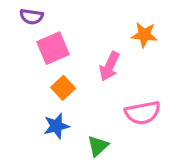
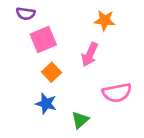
orange star: (144, 35) -> (105, 20), moved
blue star: (56, 126) -> (46, 104), turned 30

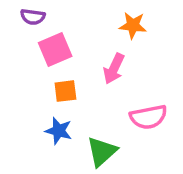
orange square: (51, 72) -> (65, 91), turned 36
green triangle: (80, 120) -> (102, 152), size x1.4

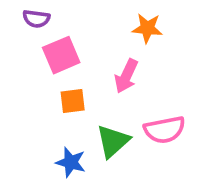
blue star: (59, 131) -> (71, 162), moved
green triangle: (102, 152) -> (113, 141), moved

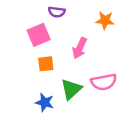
purple semicircle: (36, 19) -> (57, 12), moved
orange star: (147, 28) -> (105, 20), moved

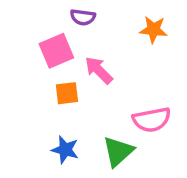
pink arrow: (80, 48) -> (99, 70), moved, turned 110
green triangle: (71, 89) -> (118, 151), moved

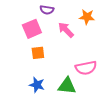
pink arrow: (99, 70) -> (66, 30), moved
green triangle: (118, 151) -> (67, 86), turned 48

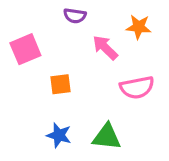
pink square: (32, 29) -> (25, 49), moved
pink semicircle: (86, 68) -> (137, 87), moved

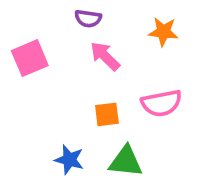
pink arrow: (105, 48) -> (105, 56), moved
orange square: (60, 84) -> (107, 114), moved

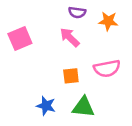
purple semicircle: (88, 19) -> (77, 12), moved

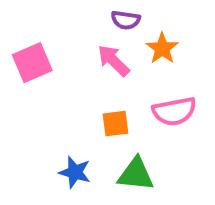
orange star: (108, 21) -> (162, 48), moved, turned 30

